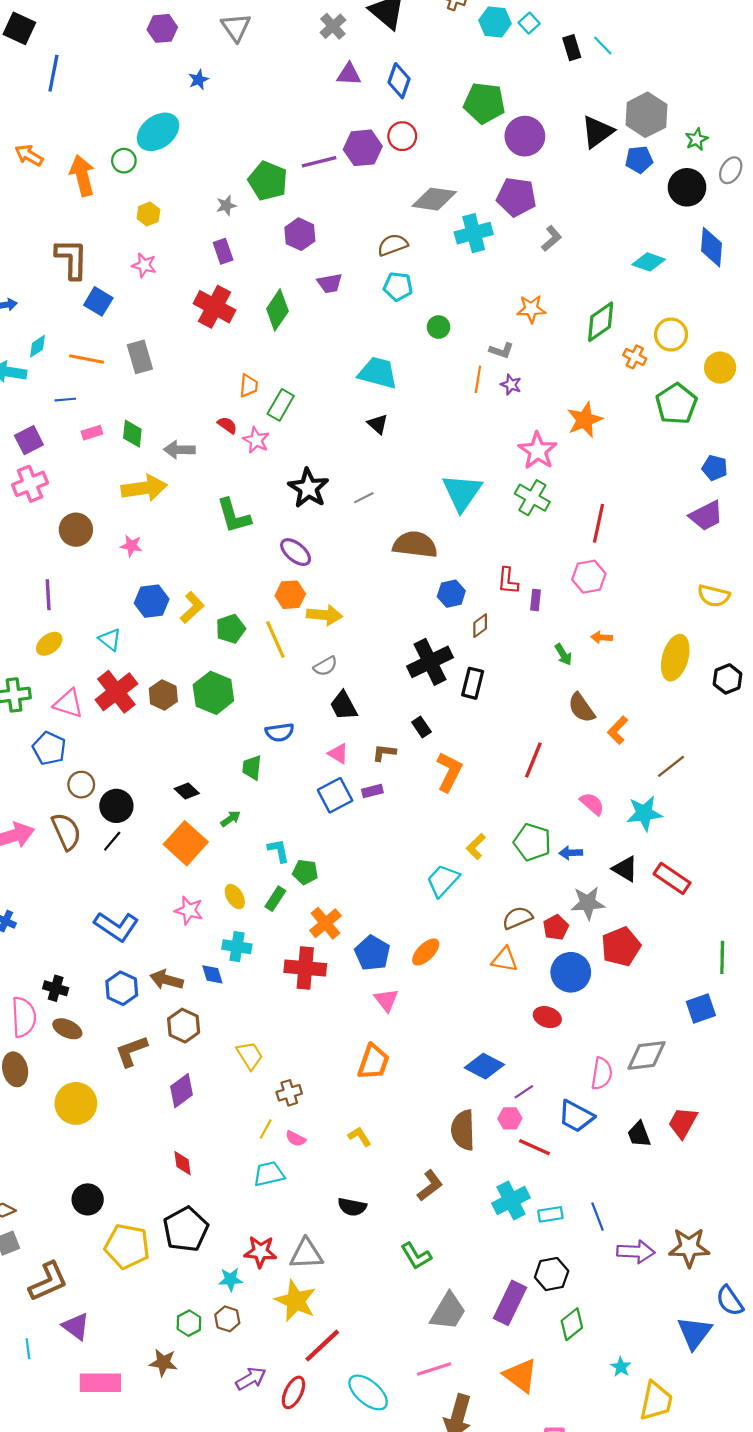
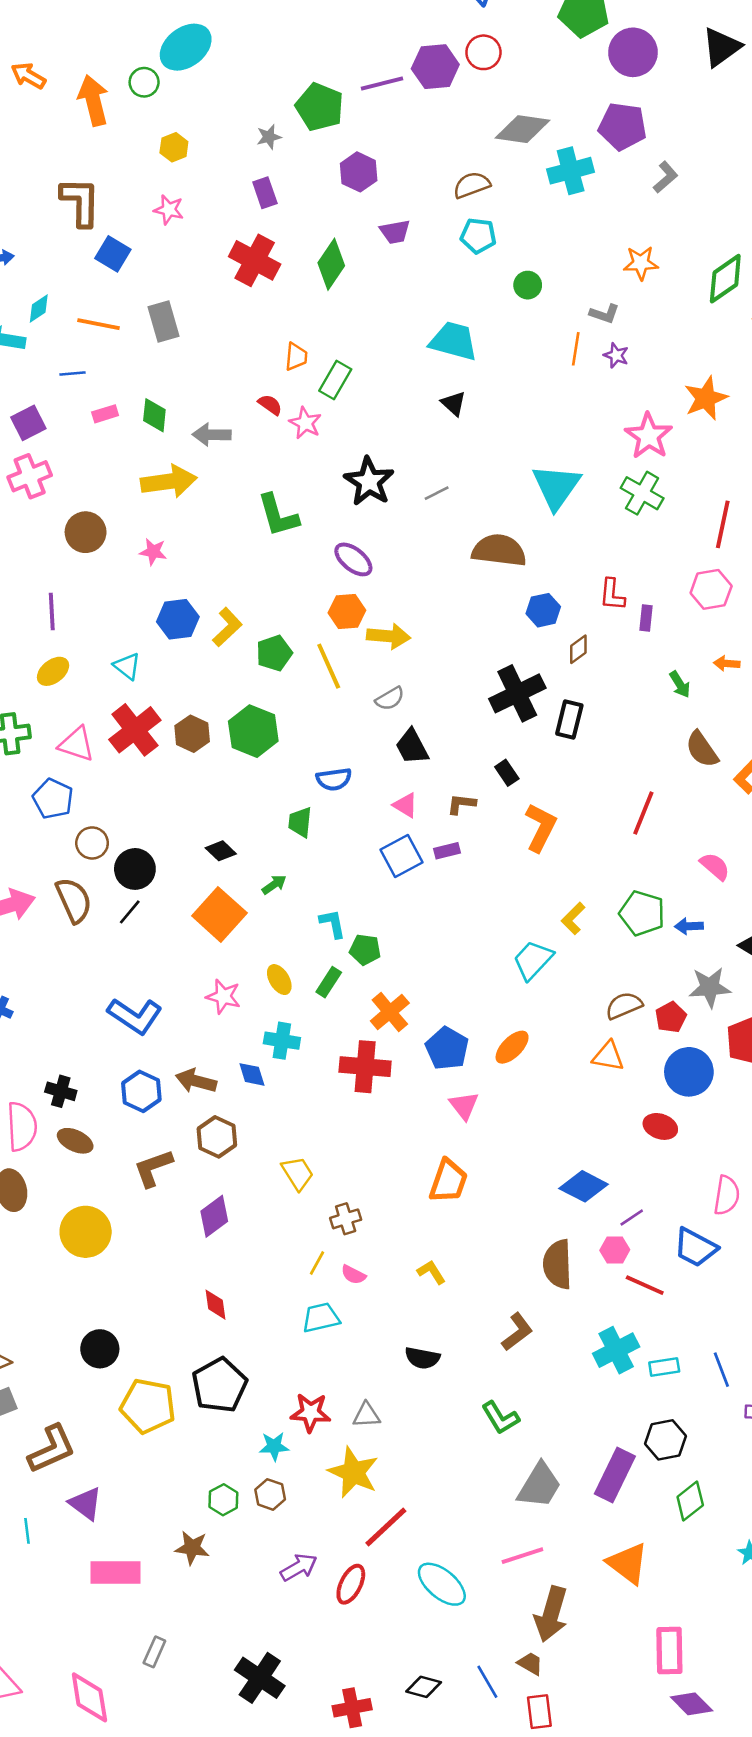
gray triangle: (306, 1254) -> (366, 1415), size x0.7

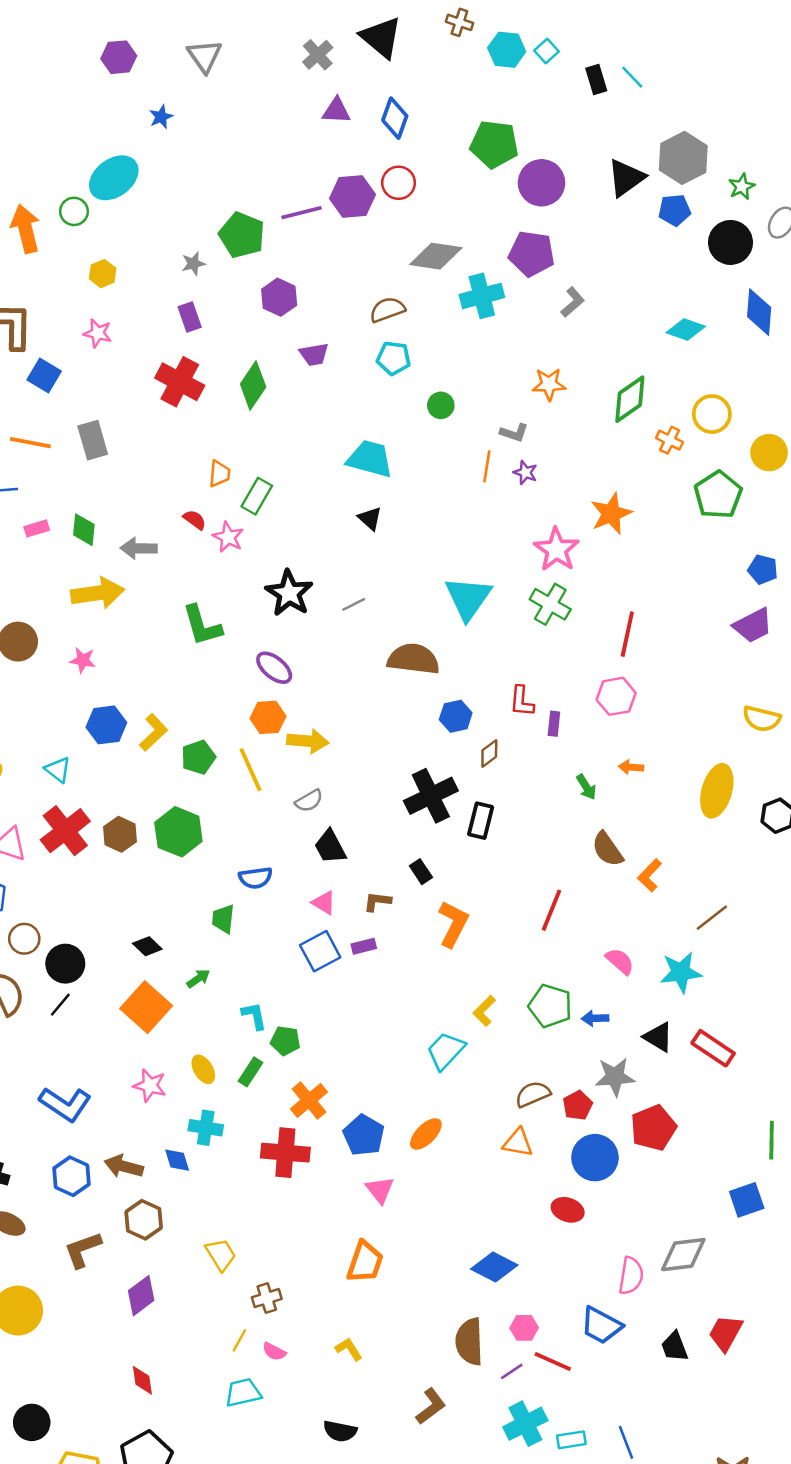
purple line: (632, 1217) -> (512, 1371), moved

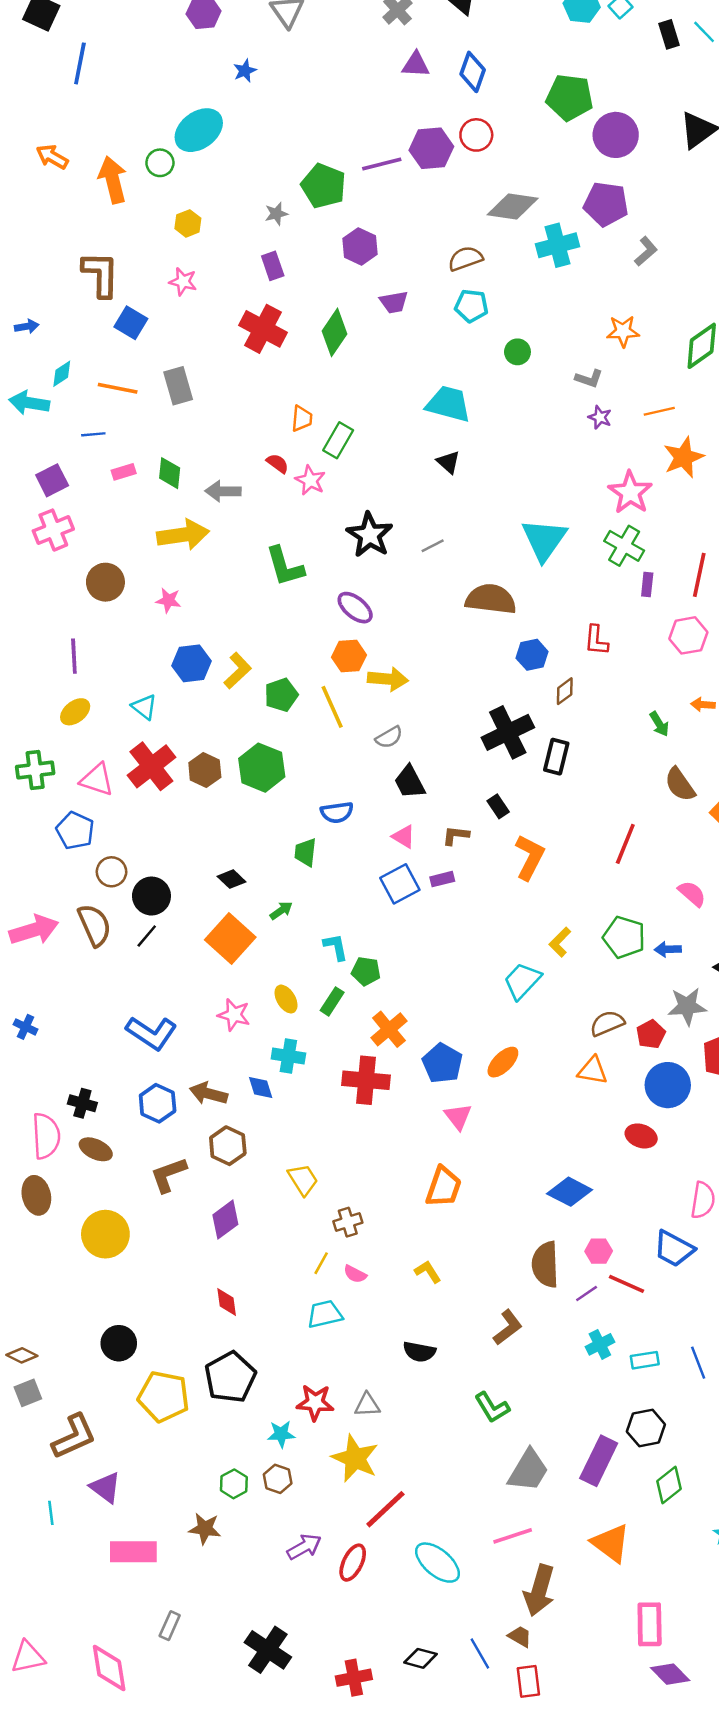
orange line: (487, 466) -> (659, 411), moved, turned 68
purple rectangle: (554, 724) -> (647, 585), moved
cyan cross: (525, 1424) -> (600, 1344), size x0.7

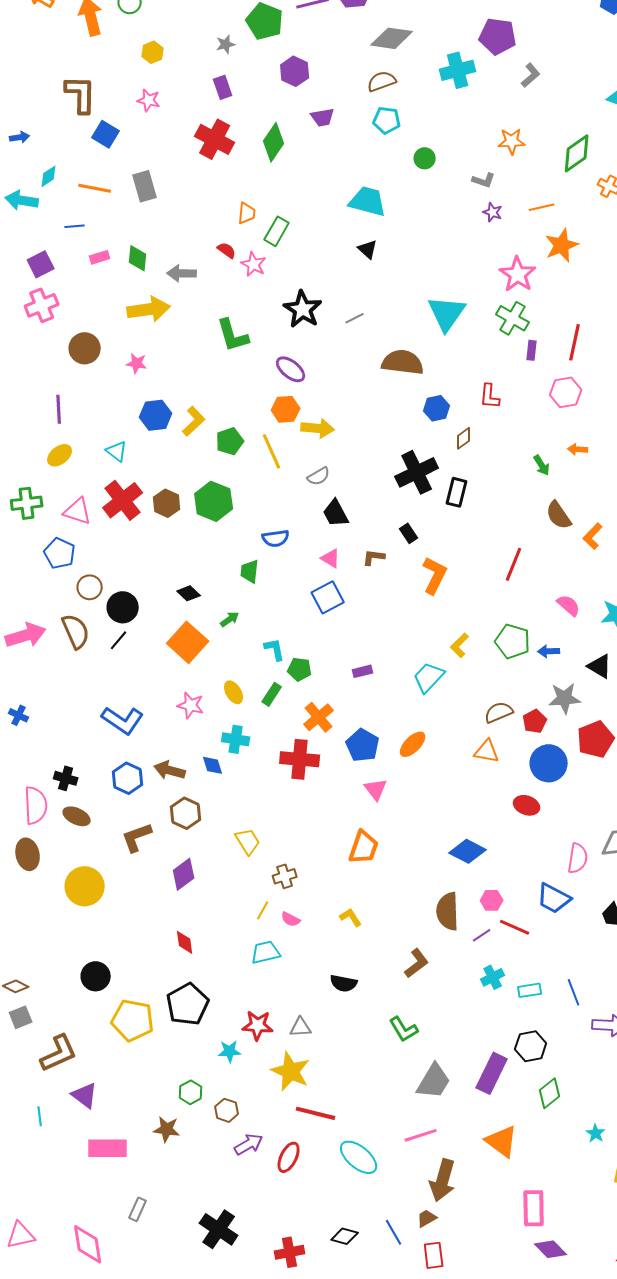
gray diamond: (513, 206) -> (392, 38), moved
purple rectangle: (442, 879) -> (363, 671), moved
brown hexagon: (278, 1479) -> (227, 1110), moved
red line: (385, 1509) -> (316, 1113), turned 57
brown trapezoid: (520, 1636) -> (427, 1218), turned -60

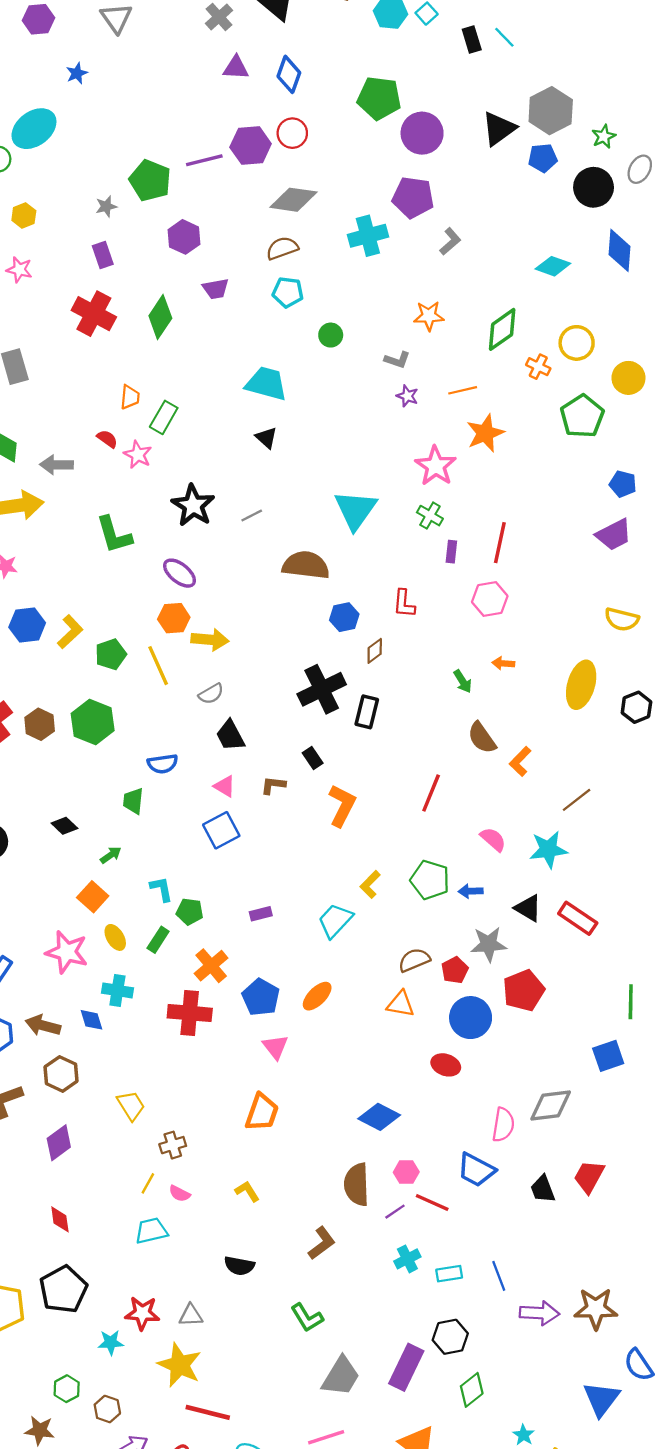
green cross: (513, 318) -> (430, 516), size x0.7
orange square: (188, 642) -> (93, 897), moved, size x0.7
pink star: (191, 705) -> (67, 952), size x1.4

